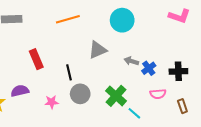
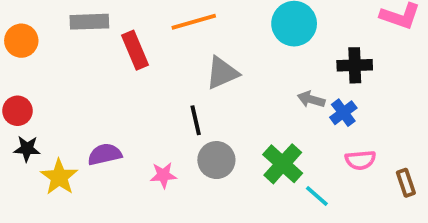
gray triangle: (98, 50) -> (222, 73), moved
red rectangle: (36, 59) -> (135, 50), moved
black cross: (178, 71) -> (355, 65), moved

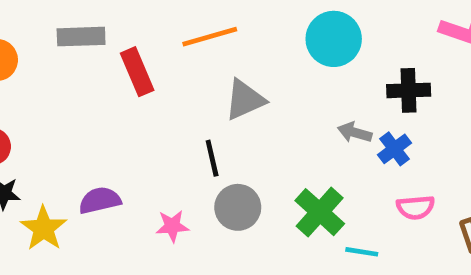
cyan line: (317, 196) -> (362, 252), turned -32

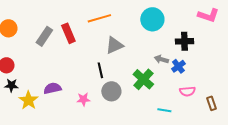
gray rectangle: (81, 37) -> (44, 36), moved, turned -54
green cross: (320, 212) -> (143, 79), moved

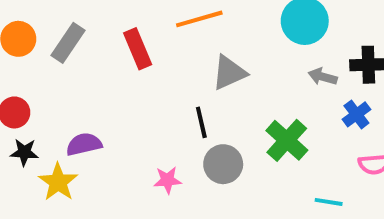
gray rectangle: (44, 36) -> (68, 43), moved
gray arrow: (161, 59) -> (323, 77), moved
purple semicircle: (52, 88) -> (84, 144), moved

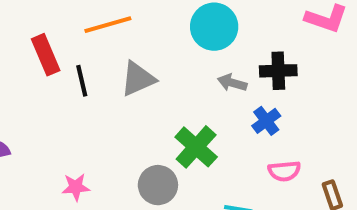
black line: (201, 122) -> (82, 81), moved
gray circle: (223, 164) -> (158, 185), moved

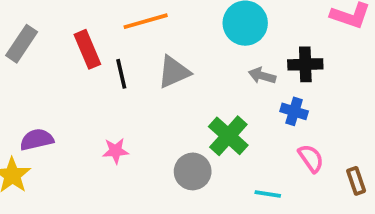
blue cross: (266, 121) -> (294, 111), turned -36
pink semicircle: (284, 171) -> (311, 158), turned -120
pink star: (76, 187) -> (116, 151), moved

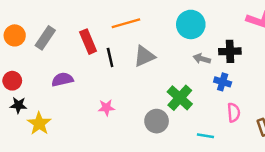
purple semicircle: (37, 140) -> (62, 79), moved
pink semicircle: (311, 158) -> (234, 113), turned 30

